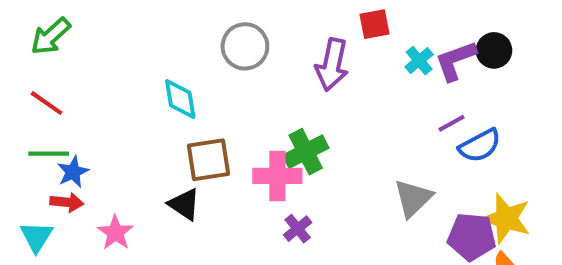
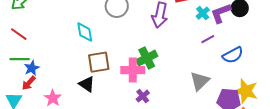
purple line: (451, 123) -> (208, 39), moved
red arrow: (67, 202) -> (29, 83), turned 126

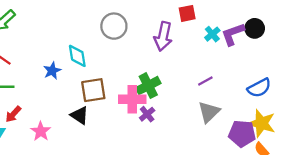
purple line: (208, 39) -> (205, 81), moved
blue semicircle: (233, 55) -> (259, 88), moved
blue star: (32, 68) -> (52, 71), moved
purple cross: (143, 96) -> (147, 114), moved

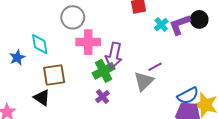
purple arrow: (163, 36) -> (114, 55), moved
blue semicircle: (259, 88) -> (188, 96), moved
pink cross: (132, 99) -> (88, 42), moved
gray triangle: (209, 112) -> (144, 81), moved

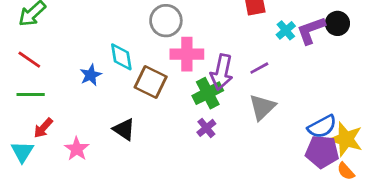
purple line: (155, 67) -> (259, 68), moved
brown square: (54, 75) -> (151, 82), moved, turned 35

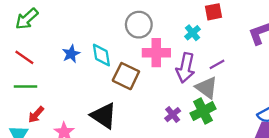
cyan cross: (286, 30) -> (193, 33), moved
blue star: (91, 75) -> (71, 54), moved
green cross: (208, 93) -> (203, 111), moved
gray triangle: (262, 107) -> (207, 88), moved, turned -40
black triangle: (124, 129) -> (104, 116), size x1.4

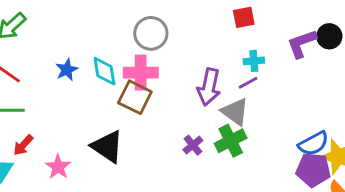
cyan cross: (193, 33) -> (254, 61), moved, turned 35
pink cross: (156, 53) -> (141, 73), moved

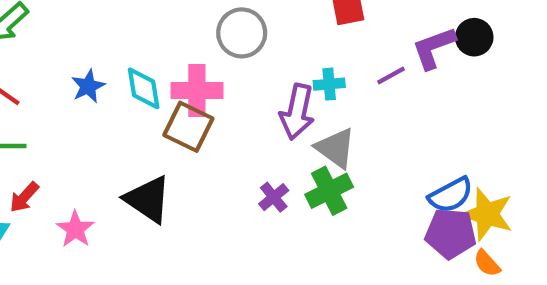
gray circle: (151, 33) -> (242, 33), moved
cyan cross: (254, 61) -> (329, 84), moved
purple line: (248, 83) -> (391, 76), moved

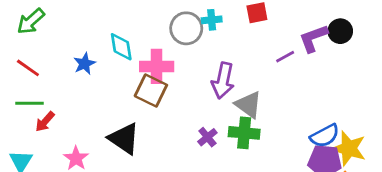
cyan cross: (329, 84) -> (212, 20), moved
cyan diamond: (144, 88) -> (121, 47), moved
green cross: (329, 191) -> (244, 133), turned 32
red arrow: (24, 197) -> (45, 122), moved

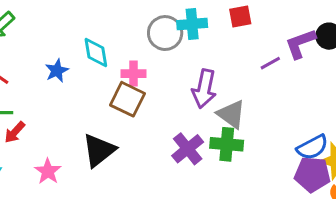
cyan cross: (212, 20) -> (192, 24), size x1.4
pink cross: (157, 66) -> (133, 74), size x0.7
purple cross: (207, 137) -> (188, 149), size x1.5
black triangle: (124, 139) -> (99, 150), turned 48

